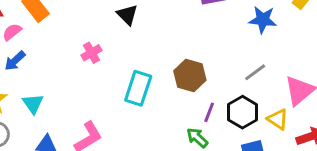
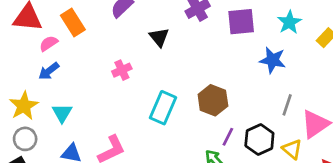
blue star: (263, 20) -> (273, 60), moved
gray line: (255, 72) -> (287, 105), moved, turned -40

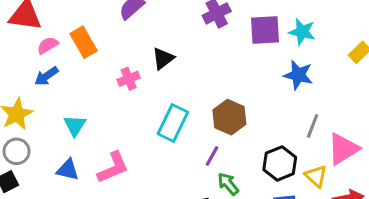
orange rectangle: (73, 22) -> (84, 42), moved
cyan star: (289, 22) -> (302, 32), moved, turned -30
black triangle: (159, 37) -> (163, 58), moved, turned 30
cyan triangle: (62, 113) -> (75, 125), moved
purple line: (228, 137) -> (212, 156), moved

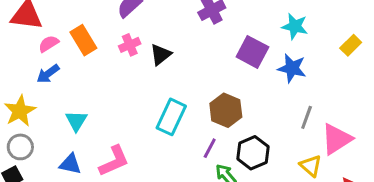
purple square: (265, 30) -> (252, 52), moved, turned 32
pink cross: (129, 79) -> (130, 45), moved
black hexagon: (280, 163) -> (253, 153), moved

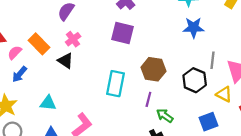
purple square: (252, 52) -> (123, 33), moved
black triangle: (161, 55) -> (65, 61), moved, turned -35
cyan triangle: (76, 121) -> (48, 103), turned -42
black hexagon: (253, 153) -> (195, 80), moved

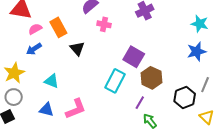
blue star: (193, 28) -> (197, 52), turned -30
purple square: (123, 33) -> (134, 57), moved
pink cross: (73, 39) -> (104, 24), moved, turned 32

